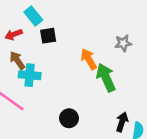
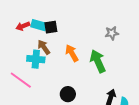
cyan rectangle: (33, 16) -> (39, 25), moved, turned -35
orange arrow: (89, 59) -> (72, 53), moved
brown arrow: (17, 60) -> (44, 47), moved

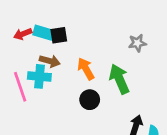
brown arrow: (44, 47) -> (50, 61), turned 140
pink line: (21, 80) -> (20, 87), moved, turned 35
black circle: (68, 94) -> (90, 100), moved

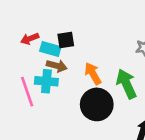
cyan rectangle: (43, 33) -> (50, 49), moved
black circle: (90, 100) -> (97, 104), size x1.6

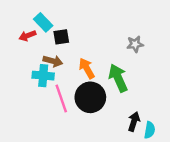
cyan rectangle: (50, 49) -> (43, 22), moved, turned 30
pink line: (27, 92) -> (61, 99), moved

